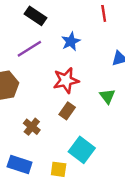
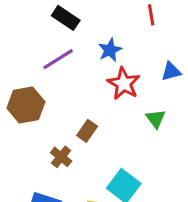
red star: (66, 80) -> (124, 84), moved, turned -30
brown rectangle: (67, 111) -> (87, 131), moved

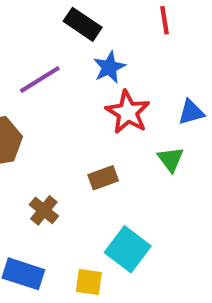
black rectangle: (66, 18) -> (83, 24), moved
blue triangle: (171, 71) -> (191, 112), moved
brown rectangle: (87, 131) -> (103, 178), moved, turned 35

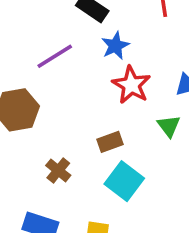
cyan square: (128, 249) -> (124, 181), moved

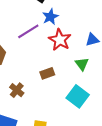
purple line: (55, 56) -> (28, 31), moved
cyan square: (124, 181) -> (78, 96), moved

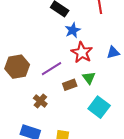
purple line: (28, 31) -> (51, 69), moved
green triangle: (82, 64) -> (89, 78), moved

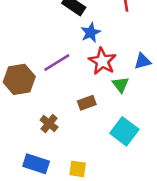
purple line: (51, 69) -> (57, 62), moved
green triangle: (89, 78) -> (120, 85), moved

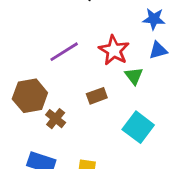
blue star: (91, 33) -> (154, 19), moved, turned 30
brown hexagon: (19, 79) -> (30, 96), moved

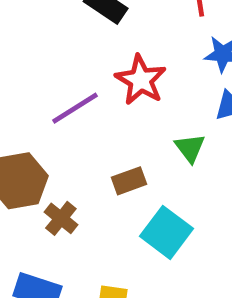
red star: (114, 50) -> (141, 80), moved
cyan square: (138, 127) -> (167, 232), moved

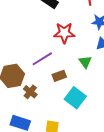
red star: (141, 80) -> (64, 33), turned -30
purple line: (75, 108) -> (42, 59), moved

